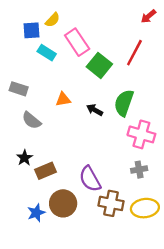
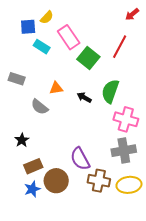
gray semicircle: (32, 120) -> (40, 107), moved
gray cross: (139, 170) -> (124, 151), size x1.6
brown rectangle: (46, 171) -> (33, 166), moved

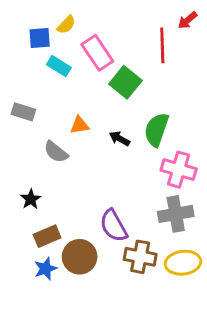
red line: (120, 47) -> (162, 45), moved, turned -30

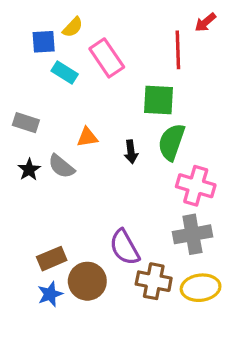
green square: (125, 82) -> (158, 100), moved, turned -36
black arrow: (119, 139) -> (131, 152), turned -126
black star: (31, 199) -> (29, 170), moved

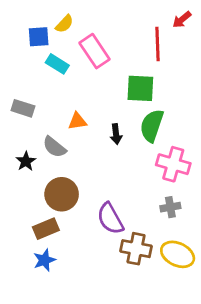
black star: (29, 170) -> (26, 161), moved
gray cross: (192, 234) -> (170, 207), size x0.6
brown circle: (87, 281) -> (62, 194), moved
yellow ellipse: (201, 288) -> (178, 254), turned 32

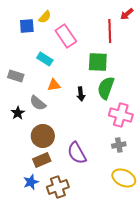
cyan rectangle: (57, 64) -> (45, 59), moved
brown rectangle: (46, 229) -> (42, 160), moved
brown cross: (136, 249) -> (58, 187), moved, turned -30

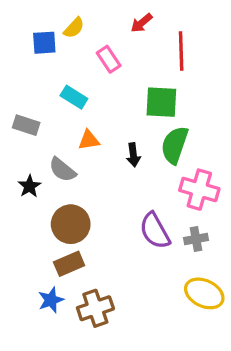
red arrow: (127, 14) -> (142, 23), moved
pink rectangle: (66, 36) -> (109, 59), size x0.7
purple semicircle: (77, 153) -> (155, 231), moved

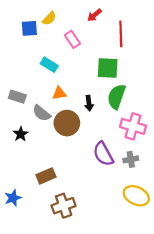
gray rectangle: (26, 125) -> (17, 97), moved
black star: (29, 186) -> (21, 134), moved
brown circle: (71, 224) -> (67, 123), moved
blue star: (51, 300) -> (13, 198), moved

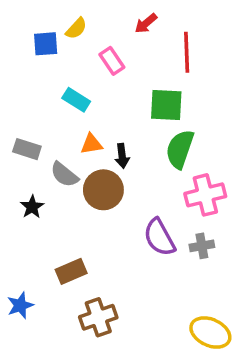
black arrow: (89, 103) -> (122, 156), moved
pink cross: (133, 126) -> (205, 195), turned -30
yellow ellipse: (136, 196) -> (210, 333), moved

